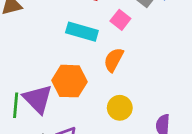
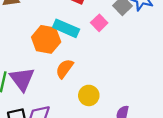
orange semicircle: (114, 60) -> (65, 69), moved
orange hexagon: (69, 81) -> (46, 39), moved

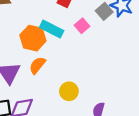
orange semicircle: (65, 69) -> (37, 65), moved

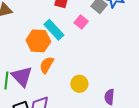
cyan rectangle: (52, 29) -> (54, 30), turned 30

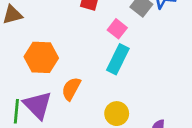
cyan rectangle: (54, 30) -> (118, 59), moved, turned 70
orange hexagon: (38, 41) -> (41, 57), moved

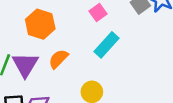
pink square: (117, 29) -> (98, 12), moved

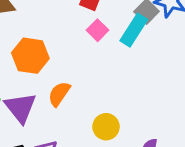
cyan rectangle: (106, 45) -> (134, 30), moved

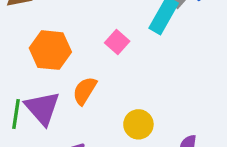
pink square: (97, 30) -> (117, 42), moved

